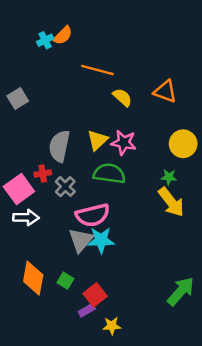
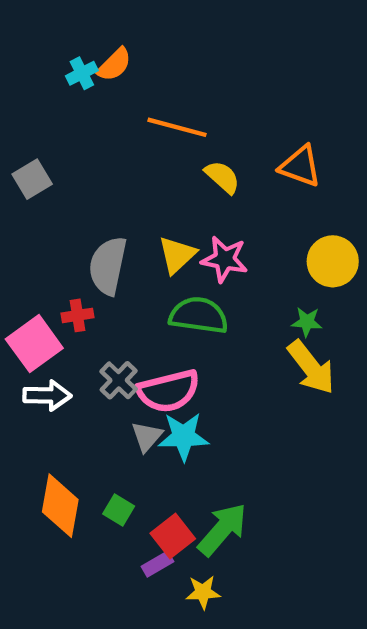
gray cross: (65, 187) -> (119, 380), moved
gray triangle: (81, 240) -> (147, 436), size x0.7
green arrow: (181, 291) -> (222, 529), moved

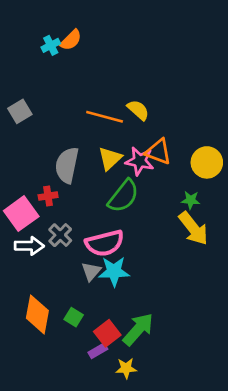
orange line: (177, 127) -> (105, 117), moved
orange triangle: (300, 166) -> (158, 152), moved
green semicircle: (199, 315) -> (123, 196), turned 120
gray cross: (119, 380) -> (60, 235), moved

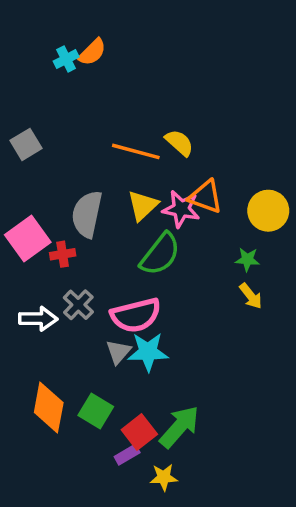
pink square: (21, 214) -> (28, 239), moved
yellow arrow: (193, 228) -> (251, 296), size x0.6
green square: (74, 317) -> (96, 411), size x1.4

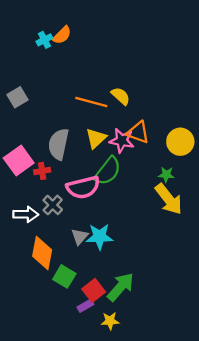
yellow arrow: (251, 296) -> (169, 199), size x1.8
pink semicircle: (136, 315) -> (83, 187), moved
orange diamond: (49, 408) -> (42, 253), moved

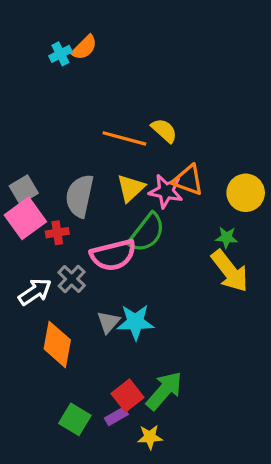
gray square: (18, 97) -> (24, 190), moved
white arrow: (26, 214) -> (35, 292), turned -35
green square: (64, 276) -> (75, 419), moved

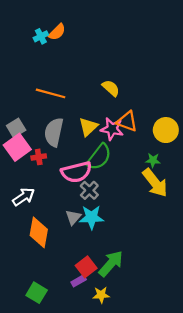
orange line: (124, 138) -> (51, 93), moved
gray cross: (72, 279) -> (89, 190), moved
green square: (75, 419) -> (37, 293), moved

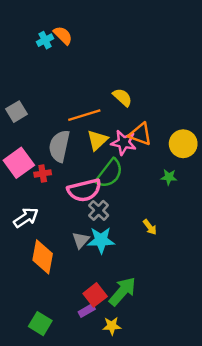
orange semicircle: (57, 32) -> (63, 35), turned -90
orange line: (51, 93) -> (84, 115), moved, turned -32
gray square: (16, 128) -> (16, 112), moved
yellow arrow: (155, 183) -> (150, 227), moved, size x0.5

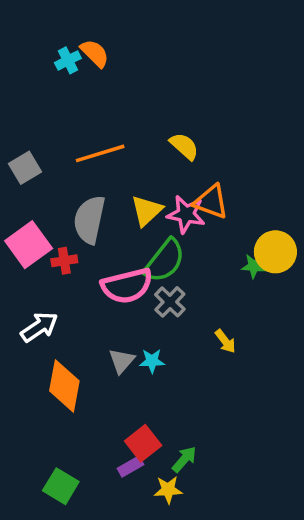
orange line: (84, 115) -> (100, 153), moved
yellow circle: (183, 144) -> (275, 252), moved
gray cross: (99, 210) -> (170, 302), moved
cyan star: (101, 240) -> (152, 361), size x0.6
green arrow: (122, 291) -> (184, 459), moved, size x0.6

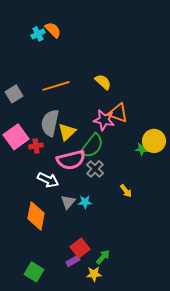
yellow triangle: (147, 211) -> (67, 132), moved
white arrow: (39, 327) -> (48, 180), moved, turned 60

